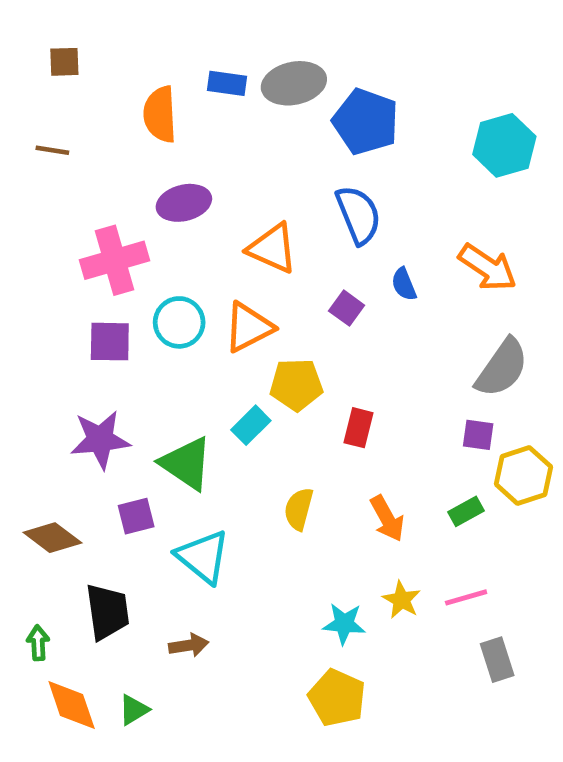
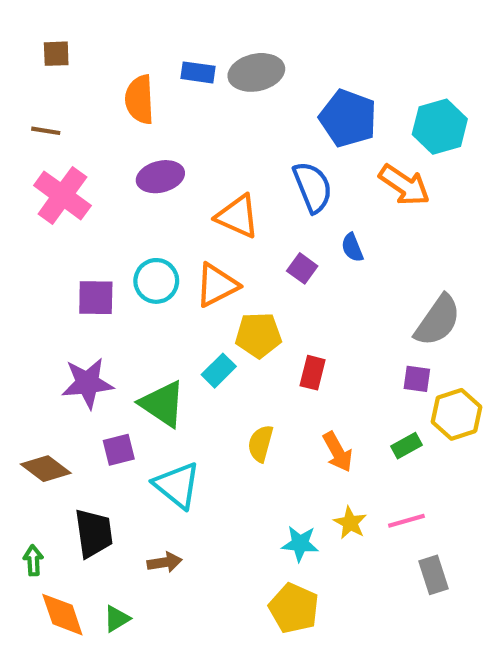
blue pentagon: (366, 122) -> (348, 118), moved
pink cross: (115, 260) -> (62, 195), moved, turned -38
orange arrow: (488, 267) -> (404, 185), moved

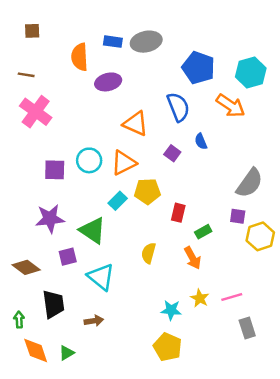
purple ellipse: (160, 177) -> (108, 82), moved
cyan rectangle: (219, 371) -> (118, 201), moved
green rectangle: (406, 446) -> (203, 232), moved

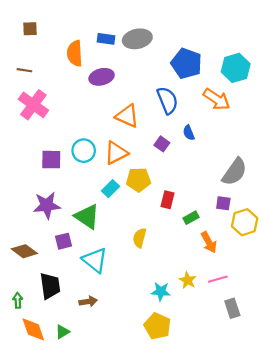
orange arrow: (193, 258) -> (209, 242), moved

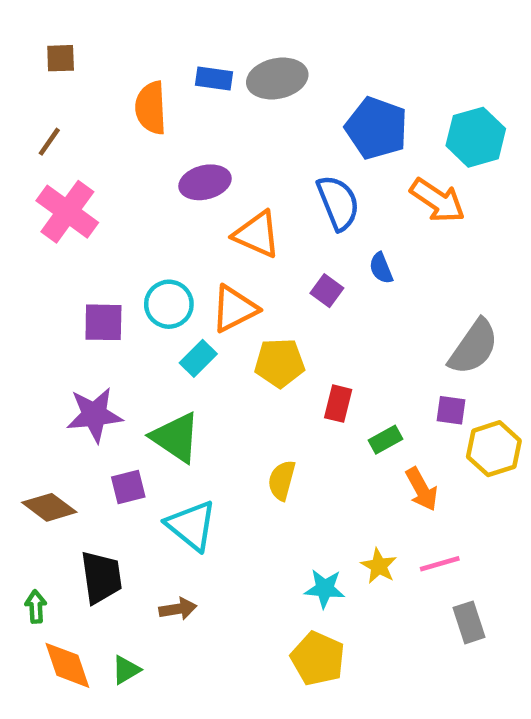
brown line: (24, 70) -> (49, 142), turned -64
purple ellipse: (102, 77) -> (205, 182), moved
cyan rectangle: (110, 189) -> (198, 358), moved

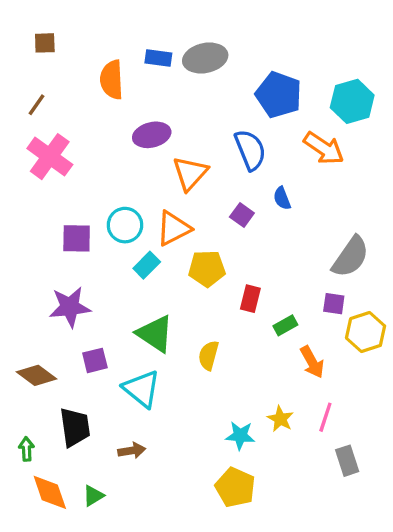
orange triangle: (257, 234) -> (190, 173), turned 48
green triangle: (176, 437) -> (155, 334), moved
pink line: (440, 564) -> (325, 417), turned -56

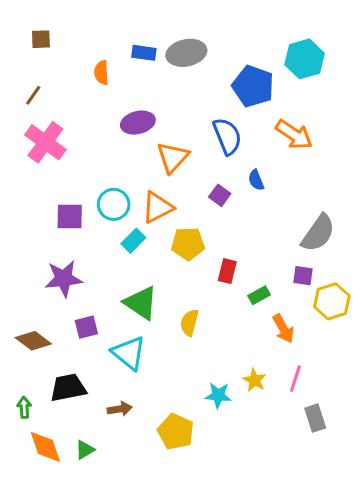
orange semicircle: (112, 80) -> (102, 73), size x0.7
cyan hexagon: (352, 101) -> (305, 59), moved
black trapezoid: (75, 427) -> (68, 388), turned -93
yellow pentagon: (235, 487) -> (176, 432), moved

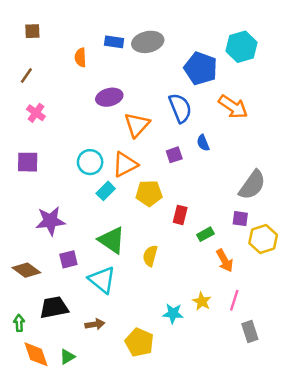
pink cross: (45, 142) -> (36, 113), size x0.6
purple square: (220, 195) -> (174, 155), turned 35
purple square: (70, 216) -> (28, 162), moved

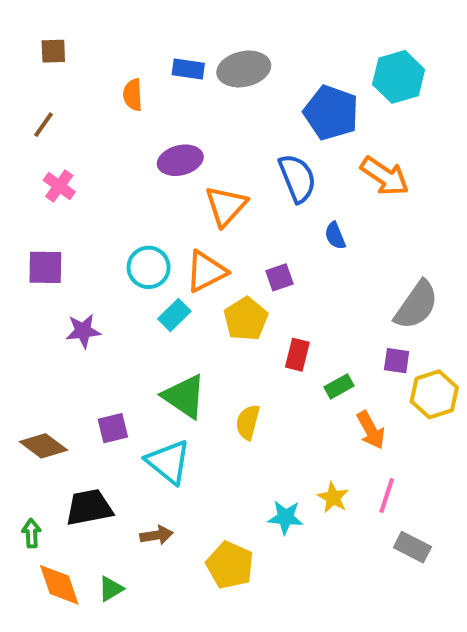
purple square: (174, 155) -> (280, 277), moved
yellow pentagon: (149, 193) -> (246, 319), turned -30
purple star: (50, 221) -> (83, 331), moved, size x0.7
gray rectangle: (250, 331) -> (412, 547), turned -45

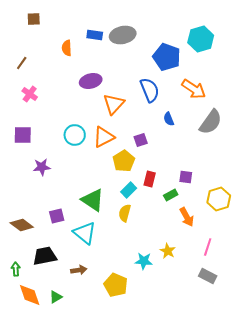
brown square: (53, 51) -> (34, 19), moved
gray semicircle: (416, 305) -> (211, 122), moved
cyan rectangle: (174, 315) -> (129, 190), moved
purple square: (397, 361) -> (186, 177), moved
pink line: (387, 496) -> (208, 247), moved

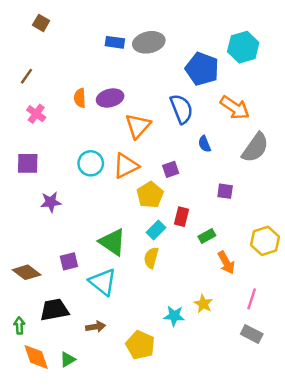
brown square: (34, 19) -> (41, 23), turned 32
orange semicircle: (67, 48) -> (80, 98), moved
purple square: (186, 177) -> (225, 191), moved

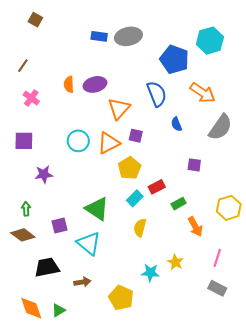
purple square: (171, 169) -> (136, 136), moved, turned 32
red rectangle: (181, 217) -> (157, 187), turned 49
yellow semicircle: (151, 258) -> (140, 228), moved
green arrow: (19, 326) -> (26, 209), moved

